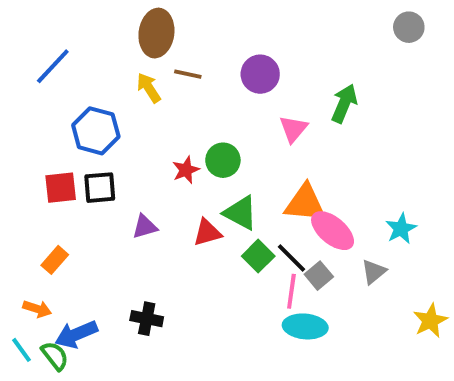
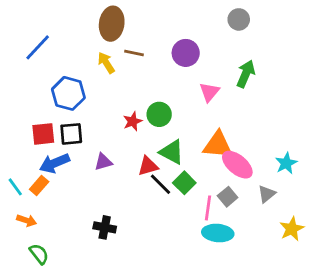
gray circle: (409, 27) -> (239, 19), moved
black line: (291, 258) -> (161, 184), moved
yellow star: (430, 321) -> (292, 229), moved
blue arrow: (76, 334) -> (54, 163), moved
cyan line: (22, 350) -> (15, 187), moved

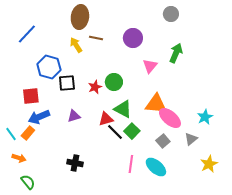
black square: (71, 134) -> (67, 83), moved
pink line: (208, 208) -> (131, 164), moved
cyan ellipse: (218, 233) -> (156, 167), turned 35

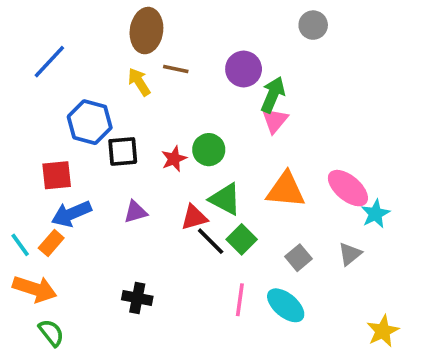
green arrow: (176, 53) -> (273, 95), moved
pink ellipse: (170, 118) -> (348, 188), moved
orange arrow: (19, 158) -> (35, 289), size x1.6
yellow star: (209, 164) -> (383, 331), moved

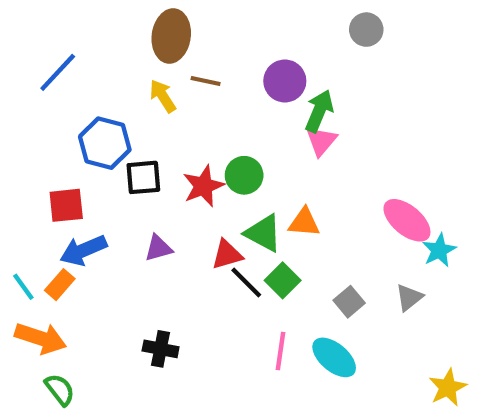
red star: (174, 159) -> (203, 186), size x1.4
orange triangle: (286, 190) -> (304, 222), moved, size x0.7

